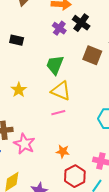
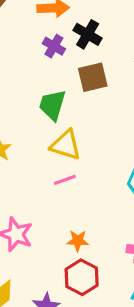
brown square: (92, 55) -> (93, 77), moved, turned -30
red hexagon: (75, 176) -> (82, 277), moved

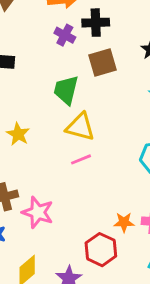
black cross: (88, 34) -> (96, 23), turned -30
orange star: (78, 241) -> (124, 222), moved

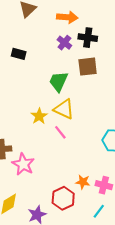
yellow star: (18, 134) -> (39, 116), moved
pink line: (81, 159) -> (60, 132), turned 64

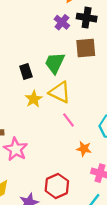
black rectangle: (19, 54) -> (26, 72), moved, turned 56
pink line: (60, 132) -> (69, 120), moved
orange star: (83, 182) -> (84, 149), moved

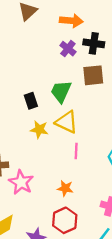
yellow star: (34, 99) -> (39, 129), turned -30
pink line: (69, 120) -> (76, 151), turned 40
orange star: (84, 149) -> (65, 188), moved

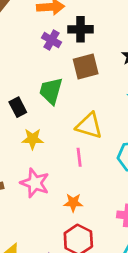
yellow triangle: (67, 122) -> (89, 126), moved
pink star: (21, 182) -> (35, 183), moved

